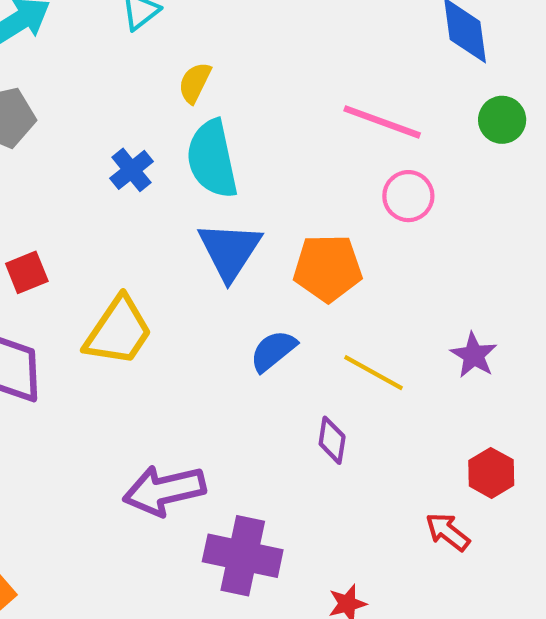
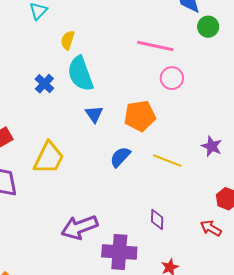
green circle: (502, 120) -> (208, 27), moved
blue triangle: (230, 251) -> (94, 114), size x0.6
purple diamond: (332, 440) -> (157, 219), moved

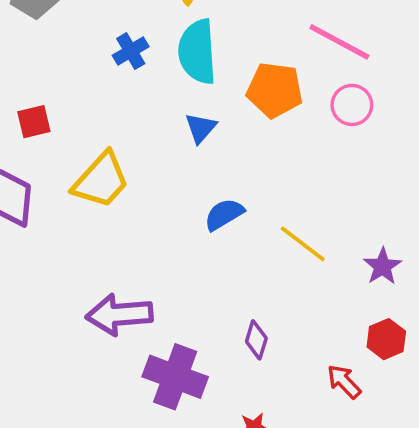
orange pentagon: (140, 116) -> (275, 90), moved
purple star: (212, 146) -> (382, 266), moved

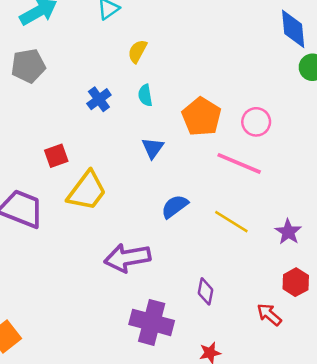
pink line: (339, 42) -> (239, 163), moved
cyan semicircle: (197, 52) -> (145, 95), size x0.5
orange pentagon: (275, 90) -> (202, 117), turned 30
red square: (34, 122) -> (56, 156), moved
purple arrow: (119, 315) -> (127, 258), moved

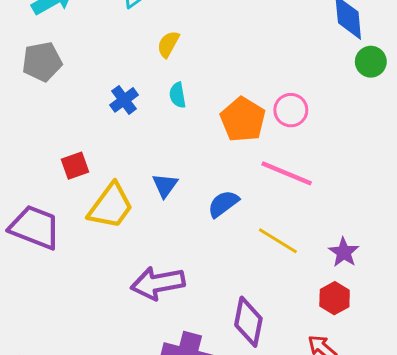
pink circle: (256, 122) -> (291, 110), moved
blue triangle: (153, 148) -> (165, 185), moved
blue semicircle: (175, 206) -> (223, 204), moved
red hexagon: (296, 282) -> (335, 298), moved
purple diamond: (205, 291) -> (248, 322), size x1.6

